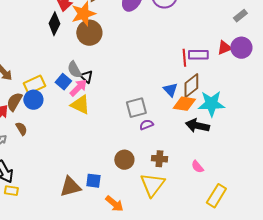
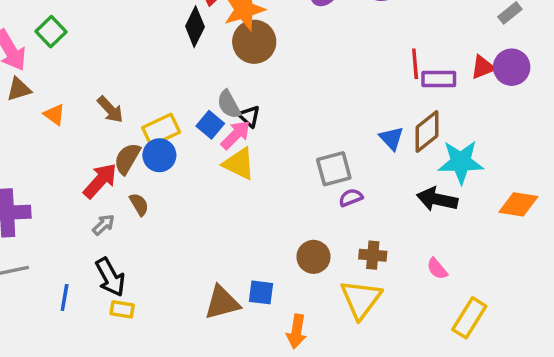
red line: (184, 58) -> (415, 64), moved
orange diamond: (184, 104) -> (518, 204), moved
orange arrow: (114, 204) -> (297, 331), turned 60

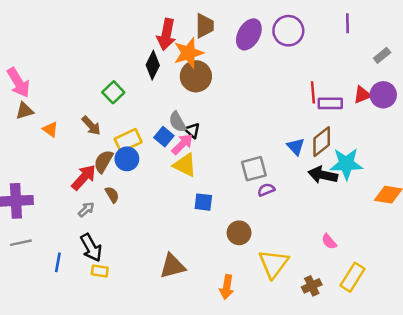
green square: (51, 32) -> (113, 92), moved
black arrow: (437, 199) -> (323, 175), moved
brown cross: (373, 255) -> (312, 286), moved, turned -30
blue square: (261, 292) -> (203, 202), moved

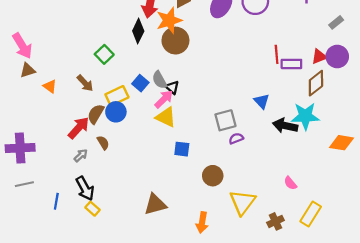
blue square: (164, 137) -> (140, 83), moved
brown diamond: (322, 142) -> (316, 83), moved
yellow rectangle: (100, 271) -> (92, 209), turned 32

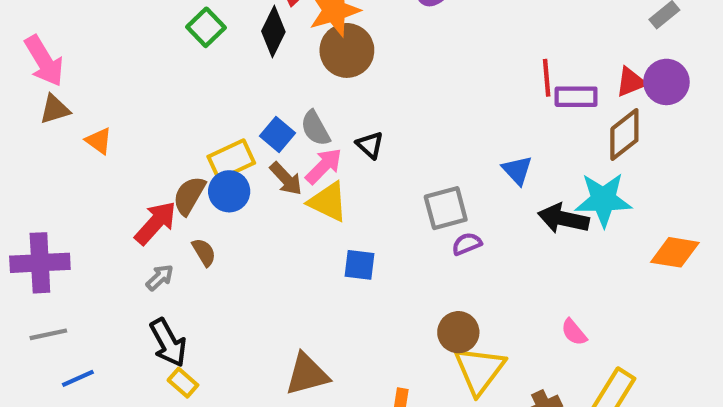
green square: (104, 54) -> (206, 27), moved
brown arrow: (85, 83) -> (286, 179), moved
black triangle: (172, 87) -> (370, 145), moved
brown circle: (213, 176) -> (458, 332), moved
blue line: (56, 201) -> (78, 378), moved, turned 56

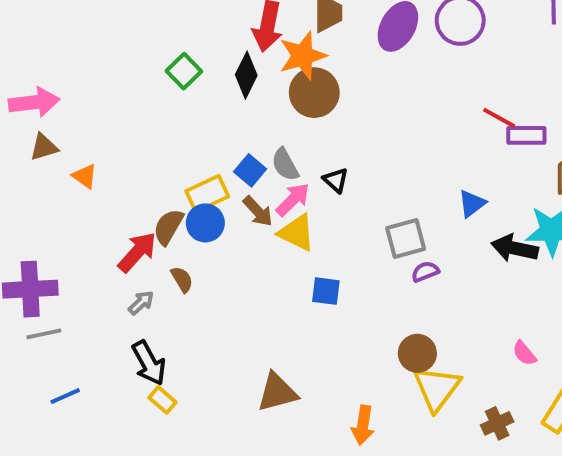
pink arrow: (44, 61) -> (34, 102), turned -66
red line: (547, 78) -> (499, 118), turned -56
blue triangle: (517, 170) -> (472, 203), turned 36
gray line: (48, 334) -> (44, 334), moved

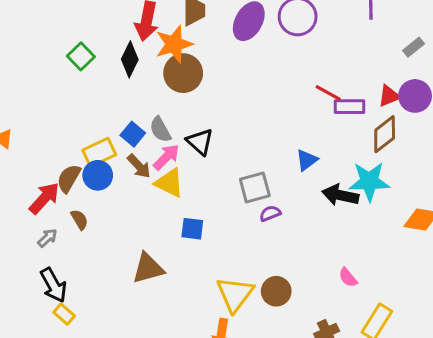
black triangle: (336, 180) -> (200, 142), size x1.4
brown circle: (417, 353) -> (276, 291), moved
yellow triangle: (437, 388) -> (235, 294), moved
brown triangle: (277, 392) -> (148, 268), moved

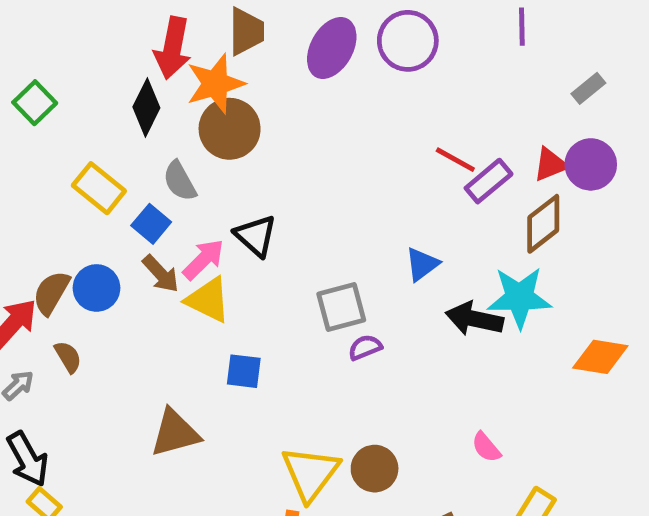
green square: (81, 56) -> (35, 103), moved
purple rectangle: (349, 107) -> (489, 181), turned -40
gray semicircle: (160, 130) -> (180, 181), moved
yellow rectangle: (99, 152) -> (99, 188), moved, turned 64

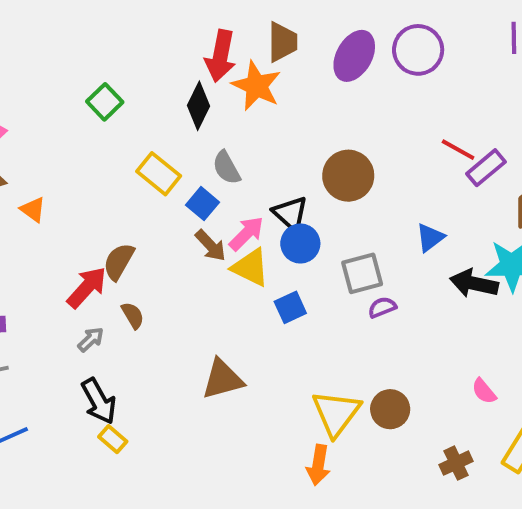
orange star: (215, 84) -> (256, 86), turned -30
brown circle: (230, 129) -> (348, 176), moved
blue circle: (97, 288) -> (300, 244), moved
blue square: (244, 371) -> (290, 307), moved, turned -32

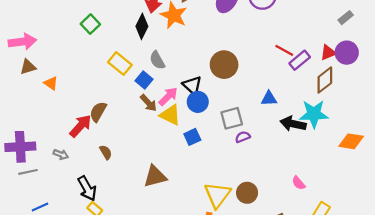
blue triangle: (430, 238) -> (269, 99), turned 35
brown semicircle: (133, 315) -> (106, 152), moved
gray arrow: (91, 339) -> (61, 154), moved, turned 64

